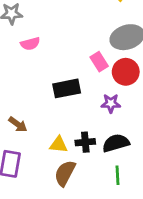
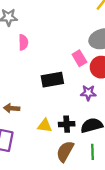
pink semicircle: (30, 44) -> (23, 42), turned -77
brown arrow: (18, 124) -> (12, 108), turned 147
brown semicircle: (65, 173) -> (65, 151), moved

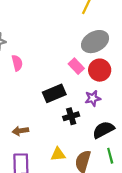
black cross: (67, 124) -> (71, 116), moved
yellow triangle: (45, 126) -> (58, 154), moved

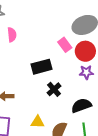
purple star: (93, 98) -> (86, 72), moved
black cross: (71, 116) -> (54, 89), turned -32

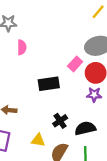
pink rectangle: (65, 45) -> (75, 64), turned 72
black cross: (54, 89) -> (60, 121), moved

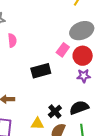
black cross: (60, 121) -> (55, 111), moved

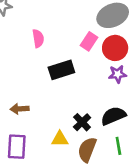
pink semicircle: (12, 40) -> (38, 38), moved

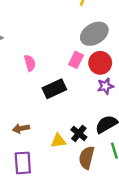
yellow triangle: (60, 139) -> (58, 141), moved

